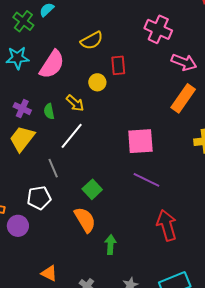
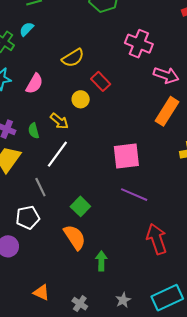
pink semicircle: (52, 64) -> (34, 84), size x0.7
red rectangle: (118, 65) -> (101, 81), turned -36

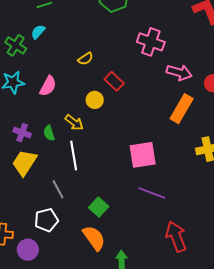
yellow semicircle: (73, 58) -> (85, 59), size x0.7
white line: (57, 154) -> (74, 156), turned -44

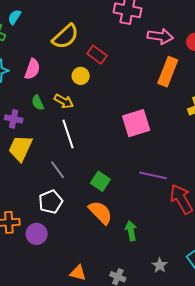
yellow semicircle: (85, 59) -> (65, 37), size x1.8
green semicircle: (49, 133) -> (38, 103), moved
purple line: (152, 193) -> (153, 175), moved

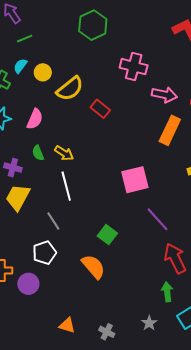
yellow circle: (81, 76) -> (43, 72), moved
purple line: (153, 175) -> (158, 219), moved, turned 32
green square: (100, 181) -> (107, 235), moved
green arrow: (131, 231) -> (167, 292), moved

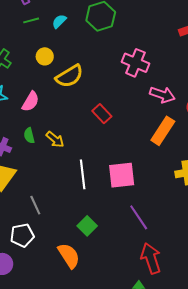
cyan semicircle: (20, 66) -> (59, 21), moved
red rectangle: (100, 109) -> (102, 114), moved
white line: (66, 186) -> (83, 174), moved

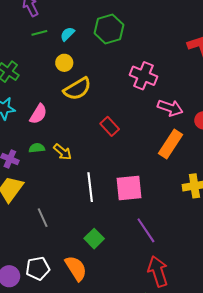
yellow circle: (45, 56) -> (64, 63), moved
green semicircle: (29, 136) -> (37, 148), turned 98
white pentagon: (22, 235) -> (38, 268), moved

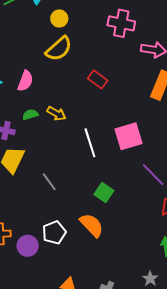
yellow circle: (64, 63) -> (59, 19), moved

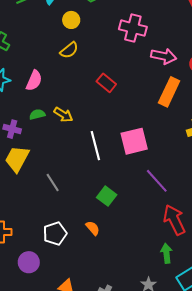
yellow semicircle: (59, 49) -> (69, 50), size x0.7
orange semicircle: (92, 225) -> (93, 228), size x0.6
purple circle: (28, 246) -> (29, 262), moved

